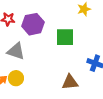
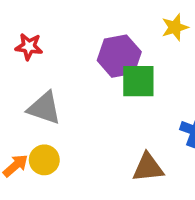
purple hexagon: (33, 24) -> (119, 56), moved

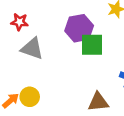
gray triangle: (44, 108) -> (32, 49), moved

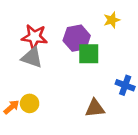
red star: (19, 22) -> (34, 37), moved, size x1.5

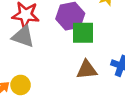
brown triangle: (95, 108) -> (87, 70), moved

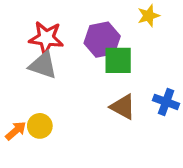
brown triangle: (87, 70) -> (123, 107), turned 35

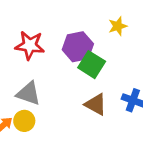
green square: (118, 60) -> (92, 65), turned 32
gray triangle: (43, 65) -> (28, 93), moved

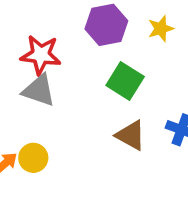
purple hexagon: (78, 47) -> (106, 25), moved
gray triangle: (28, 93) -> (39, 90), moved

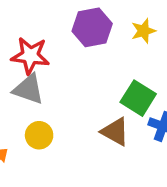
green square: (125, 81) -> (138, 98), moved
yellow circle: (33, 158) -> (39, 135), moved

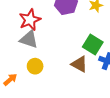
red star: (30, 56) -> (30, 20), turned -30

